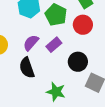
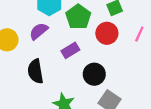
purple semicircle: (31, 43) -> (39, 31), moved

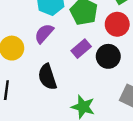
black circle: (94, 74) -> (108, 56), moved

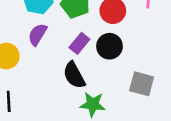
black semicircle: (47, 77) -> (74, 75), moved

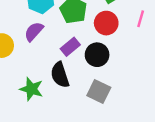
gray square: (142, 84) -> (99, 91), moved
green star: (93, 104) -> (31, 89), moved

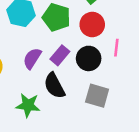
pink line: (141, 19) -> (116, 48), moved
purple semicircle: (34, 31) -> (32, 58), moved

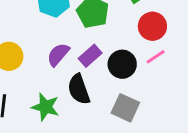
red circle: (92, 25) -> (152, 26), moved
pink line: (116, 48) -> (156, 57), turned 42

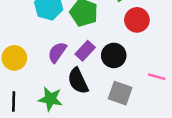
pink line: (156, 57) -> (157, 77), moved, turned 54

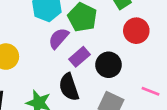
purple semicircle: (57, 52) -> (59, 38), moved

